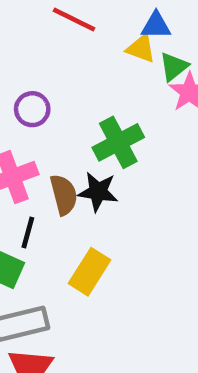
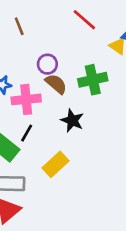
green cross: (118, 142) -> (93, 80), moved
brown semicircle: (64, 195) -> (56, 84), moved, turned -50

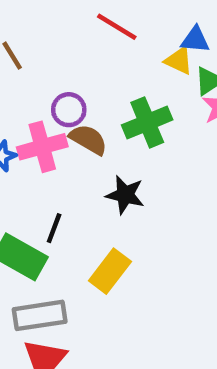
pink cross: (26, 99) -> (42, 147), moved

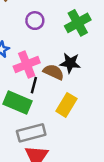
brown semicircle: (88, 139) -> (53, 72), moved
pink cross: (42, 147) -> (27, 64), moved

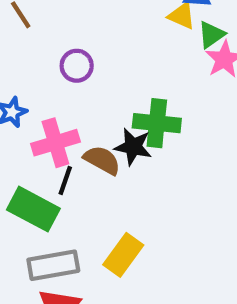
green cross: (78, 23) -> (157, 123), moved, turned 30
yellow rectangle: (66, 105) -> (123, 255), moved

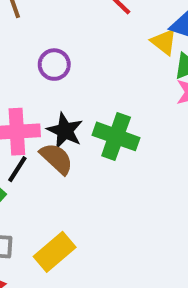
black star: (133, 147) -> (65, 131), moved

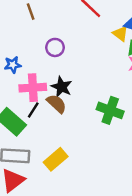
green cross: (116, 136) -> (110, 110), moved

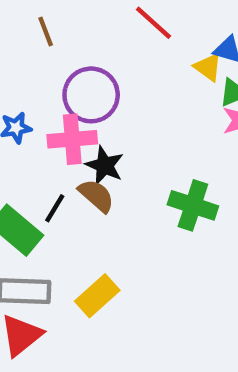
purple circle: (55, 47) -> (91, 95), size x1.6
pink cross: (33, 88) -> (72, 139), moved

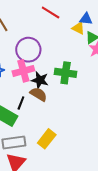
green cross: (193, 205) -> (66, 73), moved

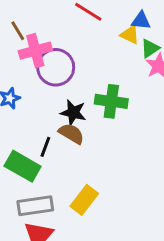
pink cross: (23, 71) -> (35, 51), moved

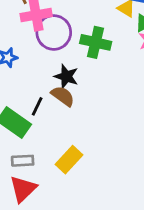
green cross: (111, 101) -> (96, 42), moved
gray rectangle: (35, 206) -> (23, 161), size x0.7

